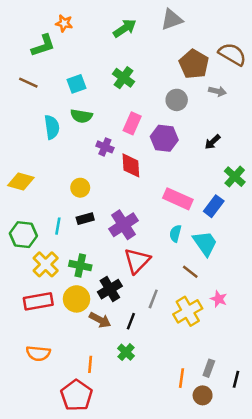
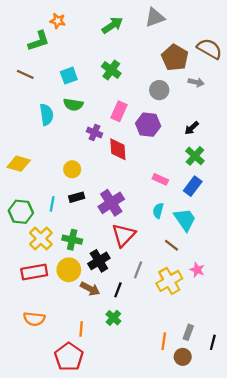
green cross: (235, 177) -> (195, 156), moved
pink rectangle: (178, 199) -> (160, 179), size x0.6

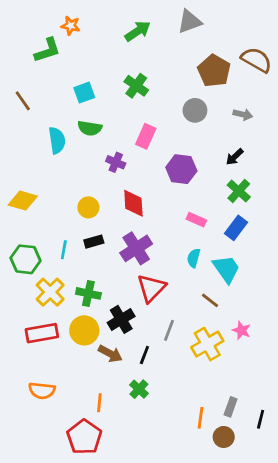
brown line: (25, 74) -> (23, 101), moved, turned 30
gray arrow: (196, 82) -> (243, 114), moved
purple hexagon: (148, 125) -> (181, 169), moved
red diamond: (118, 149) -> (133, 203), moved

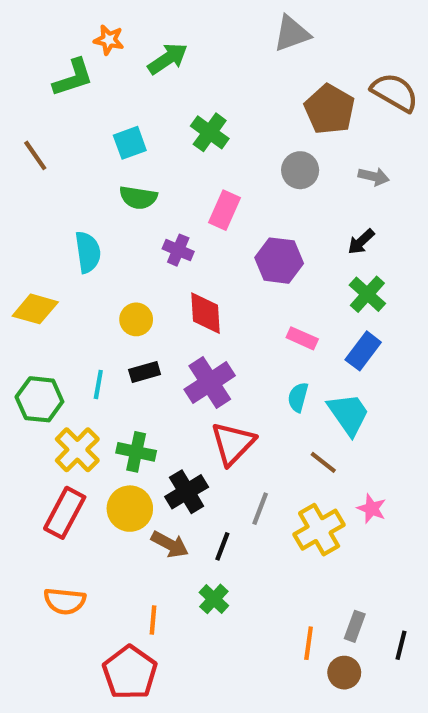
green arrow: (138, 31) -> (168, 59), moved
cyan semicircle: (57, 140) -> (88, 252), moved
red rectangle: (42, 333) -> (65, 513), turned -52

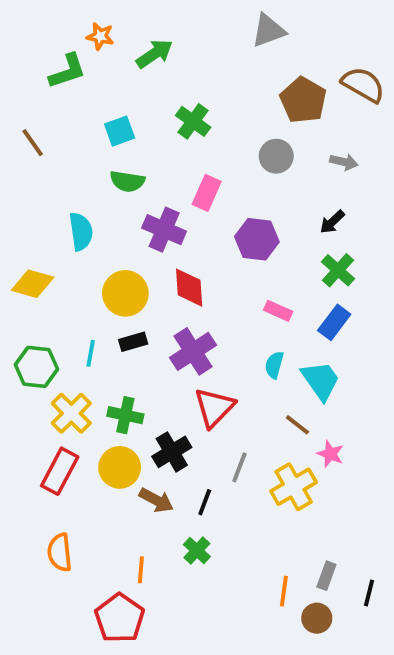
purple cross: (178, 250) -> (164, 230), size x1.5
yellow circle: (136, 319) -> (125, 293), size x1.5
pink star: (372, 509) -> (330, 454), moved
orange semicircle: (65, 601) -> (60, 552), turned 78

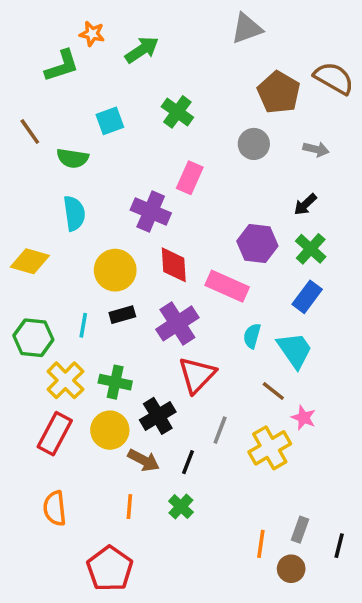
green semicircle: (127, 181) -> (73, 158), moved
purple hexagon: (257, 239) -> (257, 243), moved
pink rectangle: (278, 311) -> (227, 286), moved, size x1.6
orange line: (141, 570) -> (129, 507), moved

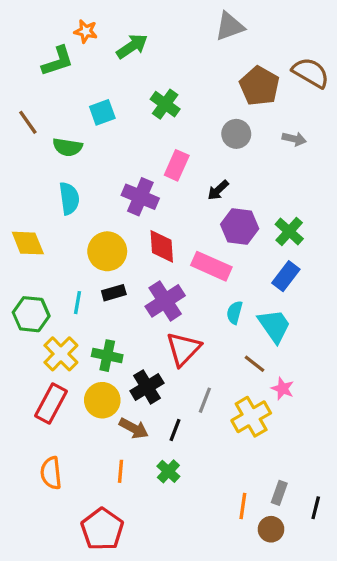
black arrow: (305, 204) -> (218, 190), moved
yellow diamond: (30, 261) -> (28, 243), turned 52

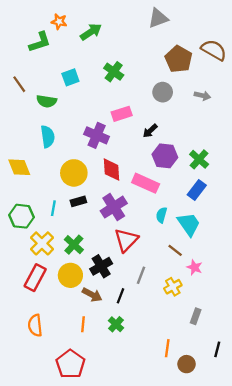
pink rectangle: (177, 165) -> (122, 114), turned 48
green cross: (107, 356) -> (74, 245), turned 30
yellow cross: (251, 417) -> (173, 287), size x0.7
gray rectangle: (279, 493) -> (196, 316), moved

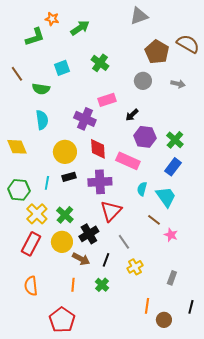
purple cross: (114, 207) -> (100, 182), turned 30
gray line: (141, 275) -> (124, 242), turned -56
yellow cross: (173, 287) -> (135, 267), moved

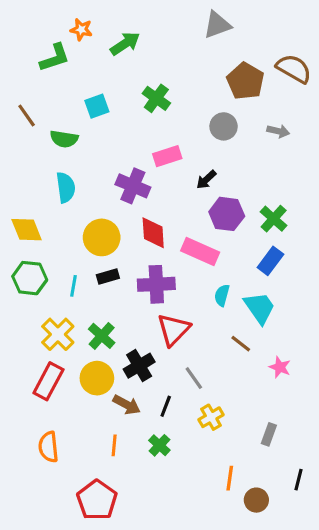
green hexagon: (19, 190) -> (30, 278), moved
pink star: (171, 235) -> (280, 367), moved

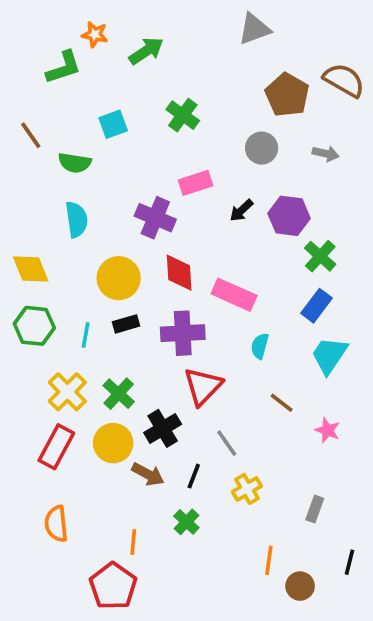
purple hexagon: (227, 214) -> (289, 216), moved
cyan trapezoid: (259, 308) -> (329, 355), moved, turned -111
orange line: (114, 445) -> (133, 542), moved

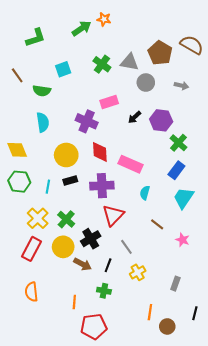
gray triangle: (254, 29) -> (129, 62), moved, turned 30
orange star: (95, 34) -> (104, 19), moved
green cross: (186, 522) -> (104, 291), turned -32
red pentagon: (113, 586) -> (94, 326), moved, turned 30

